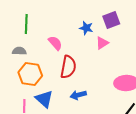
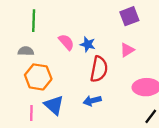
blue star: (86, 28) -> (88, 44), moved
pink triangle: (102, 43) -> (127, 50), moved
red semicircle: (68, 67) -> (99, 69), moved

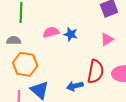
pink semicircle: (66, 42) -> (51, 32), turned -63
red semicircle: (99, 69) -> (96, 72), moved

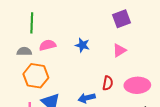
pink semicircle: (51, 32) -> (48, 45), moved
red semicircle: (96, 72) -> (108, 83), size x0.6

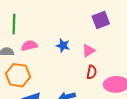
pink triangle: (119, 50) -> (89, 51), moved
red semicircle: (108, 83) -> (92, 72), moved

